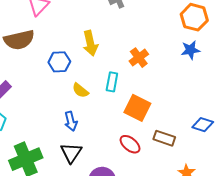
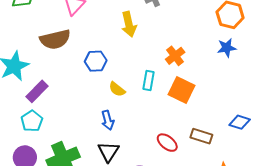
yellow arrow: (90, 43) -> (129, 24), moved
orange square: (137, 108) -> (181, 90), moved

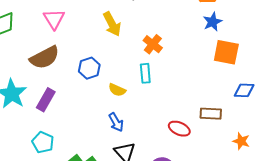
orange cross: (175, 56) -> (153, 44), moved
orange square: (181, 90) -> (226, 52), moved
purple rectangle: (37, 91) -> (46, 100), moved

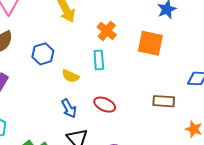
orange square: (226, 52) -> (150, 43), moved
red ellipse: (179, 129) -> (105, 105), moved

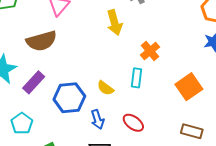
orange square: (150, 43) -> (189, 87), moved, turned 32
blue hexagon: (43, 54) -> (69, 98), moved, size x1.4

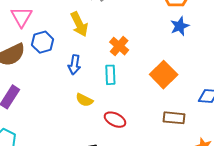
yellow semicircle: (105, 88) -> (84, 100), moved
blue hexagon: (69, 98) -> (43, 42), moved, size x0.7
blue arrow: (97, 119) -> (74, 65), moved, turned 36

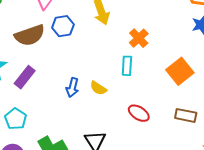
blue arrow: (74, 65) -> (72, 87), moved
red ellipse: (115, 120) -> (139, 113), moved

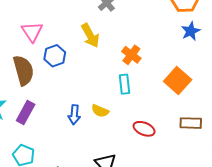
brown semicircle: (30, 35) -> (24, 70), turned -76

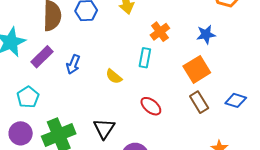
blue star: (191, 31) -> (206, 34), moved
blue arrow: (74, 115) -> (73, 64), moved
brown rectangle: (191, 123) -> (199, 102), moved, turned 40

